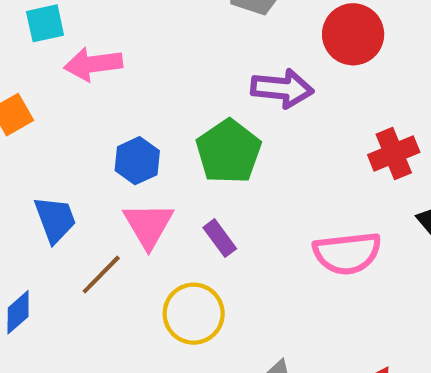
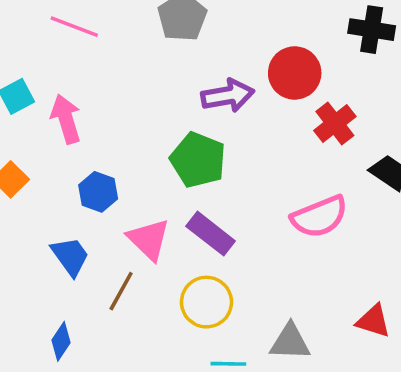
red circle: (353, 34) -> (295, 73), moved
pink arrow: (93, 64) -> (66, 119), turned 96
blue hexagon: (137, 161) -> (98, 192), moved
purple rectangle: (220, 238) -> (211, 234), size x1.5

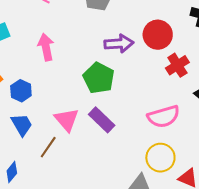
pink arrow: (66, 119) -> (46, 47), moved
blue hexagon: (98, 192) -> (21, 91), moved
yellow circle: (206, 302) -> (160, 158), moved

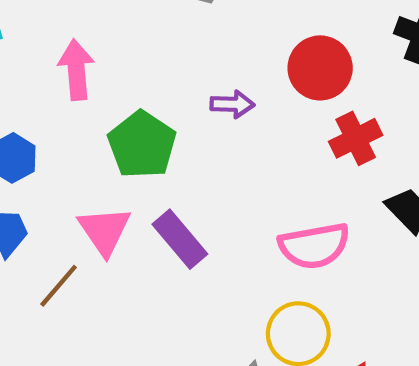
purple arrow: (119, 44) -> (232, 104), moved, size x0.7
green pentagon: (99, 78) -> (142, 145), moved

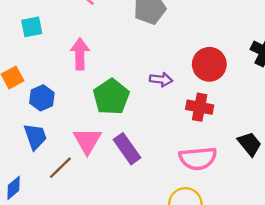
red cross: (356, 138) -> (200, 107), moved, turned 32

